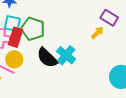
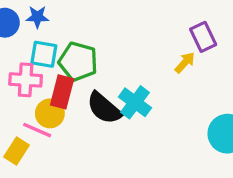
purple rectangle: (109, 18) -> (203, 37), turned 36
red rectangle: (15, 37) -> (62, 92), moved

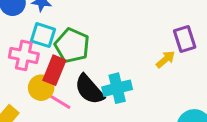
cyan cross: (135, 102) -> (117, 88), turned 32
pink line: (37, 130) -> (59, 101), moved

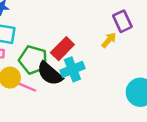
green pentagon: (72, 46) -> (33, 60), moved
red rectangle: (54, 70) -> (62, 49), moved, turned 30

